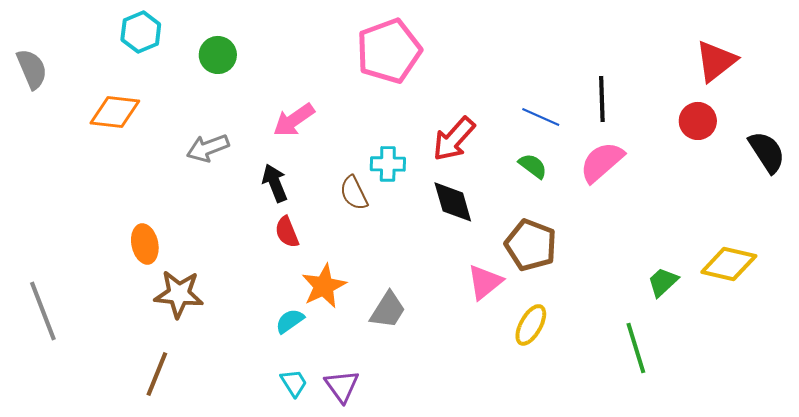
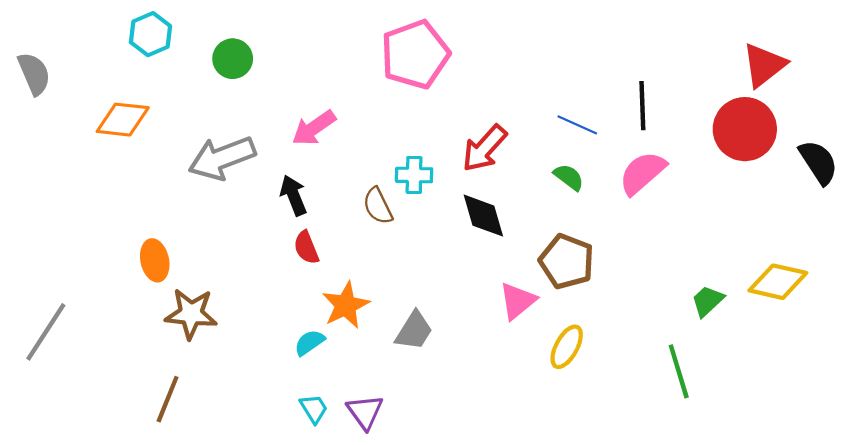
red circle: (698, 121) -> (745, 129), size x1.6
gray arrow: (208, 148) -> (222, 158), size x1.5
gray line: (43, 311) -> (46, 332), turned 54

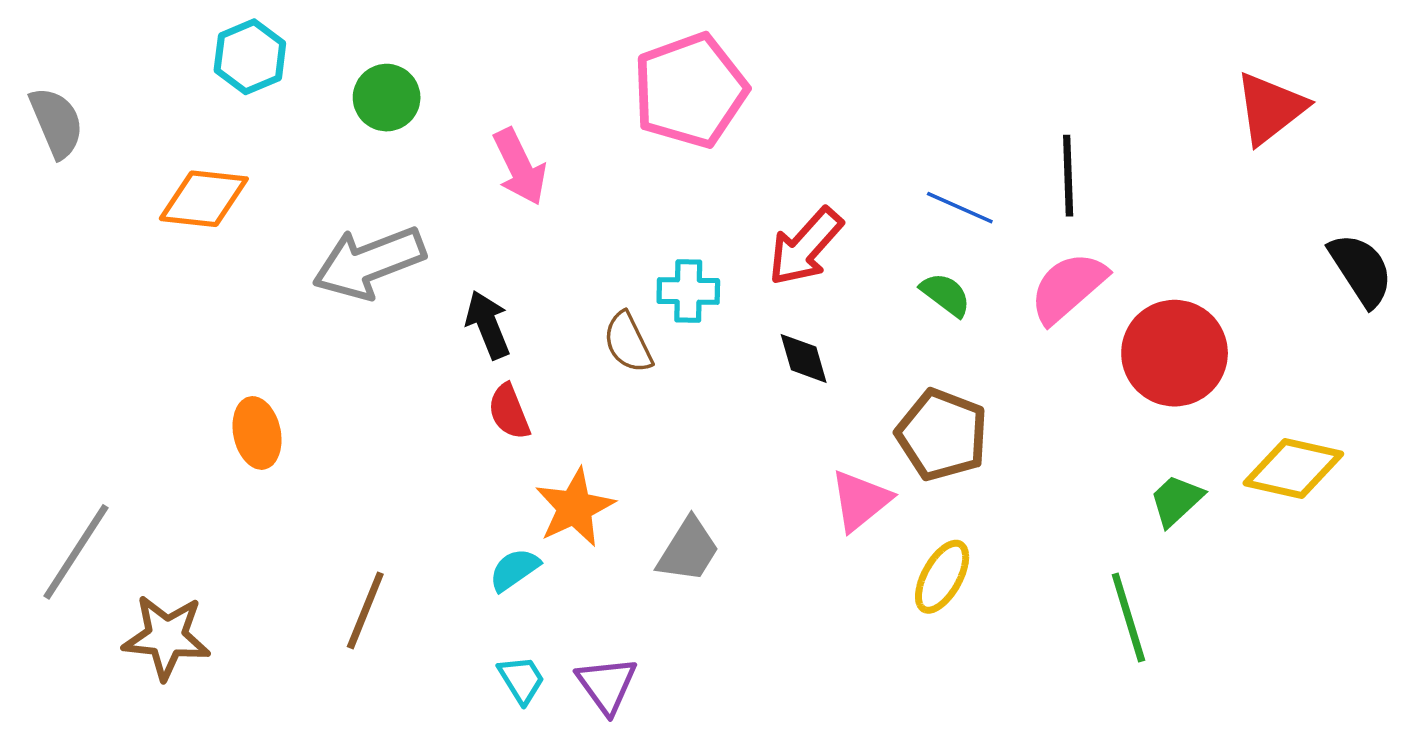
pink arrow: (314, 128) -> (520, 167), moved, turned -81
red circle: (745, 129) -> (1175, 353), moved
black diamond: (483, 216) -> (804, 358), size x0.7
brown star: (191, 314) -> (167, 637), moved
brown line: (168, 399) -> (365, 610), moved

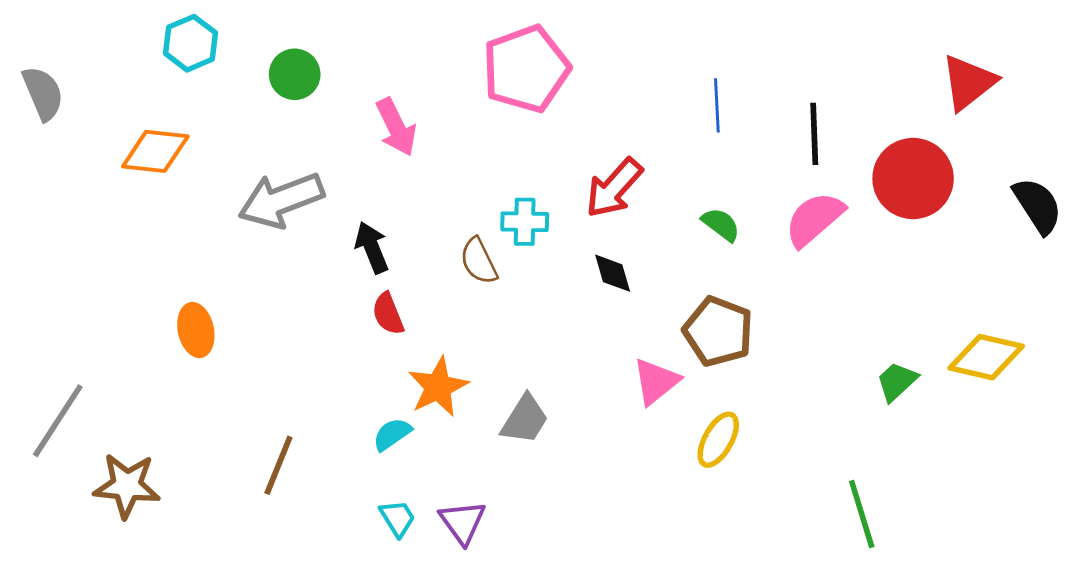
blue line: (960, 208) -> (717, 105), moved, turned 63
red circle: (1175, 353) -> (913, 178), moved
green line: (1128, 618) -> (862, 514), moved

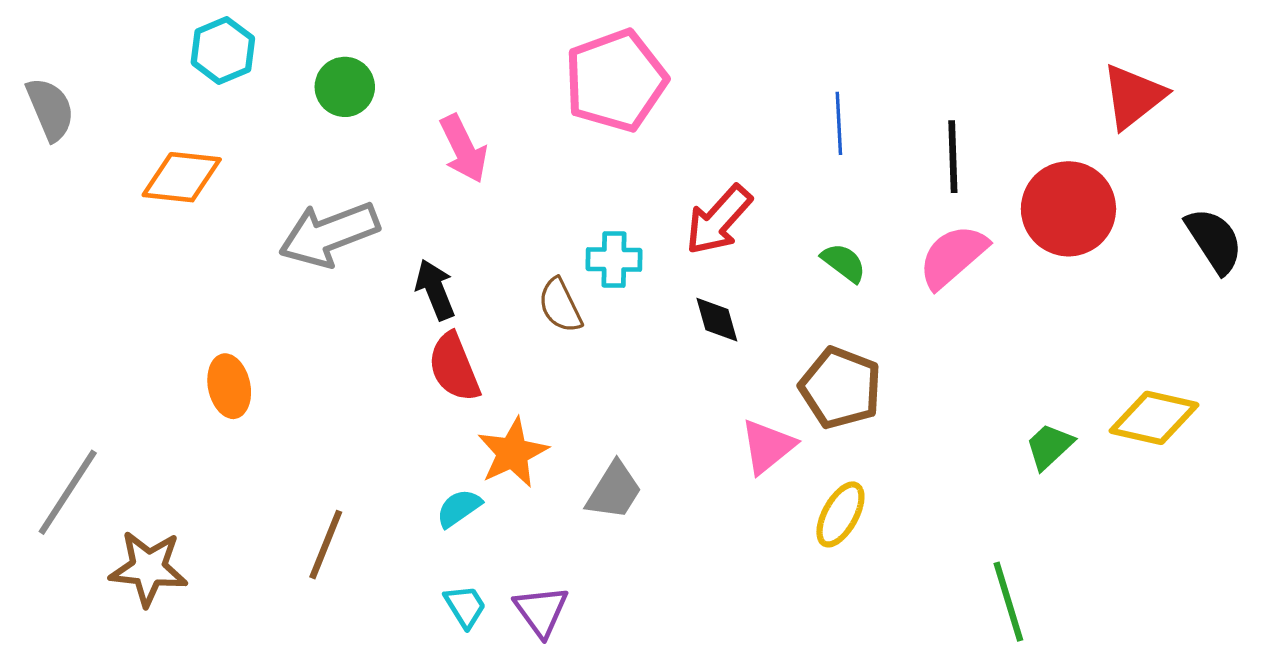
red semicircle: (388, 314) -> (454, 367), size x1.4

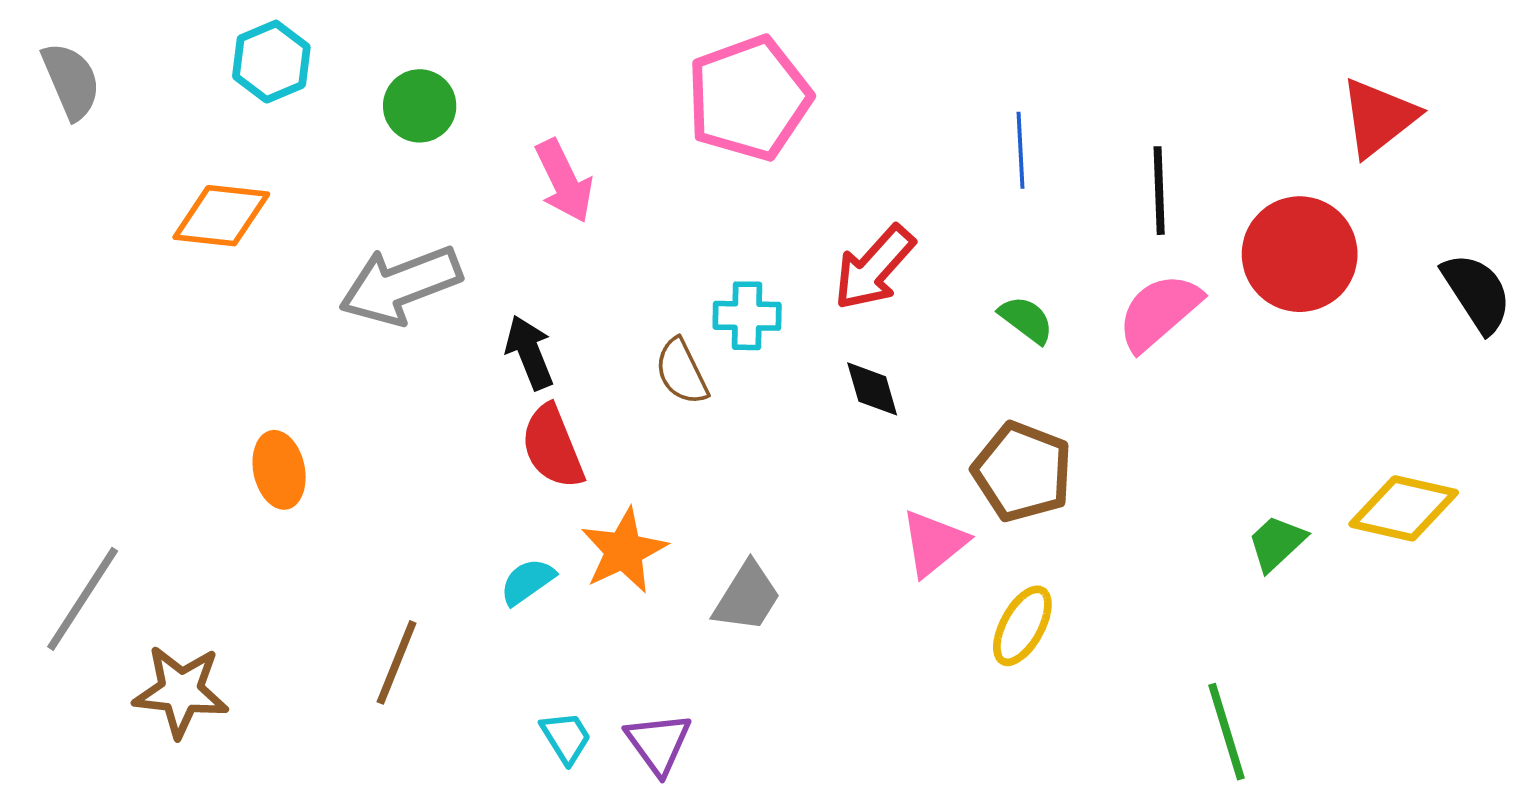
gray semicircle: (50, 109) -> (71, 81), moved
cyan semicircle: (459, 508) -> (527, 582), moved

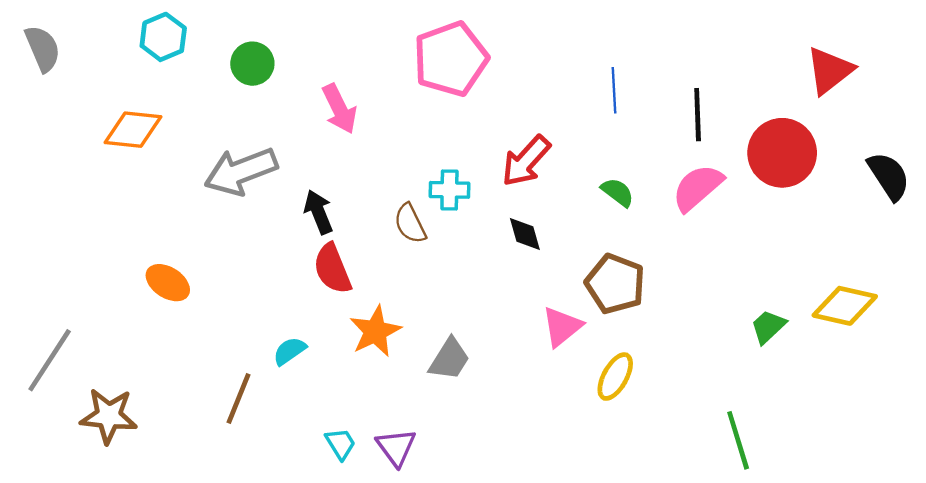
orange ellipse: (279, 470) -> (168, 283), turned -45
cyan semicircle: (527, 582) -> (290, 351), moved

